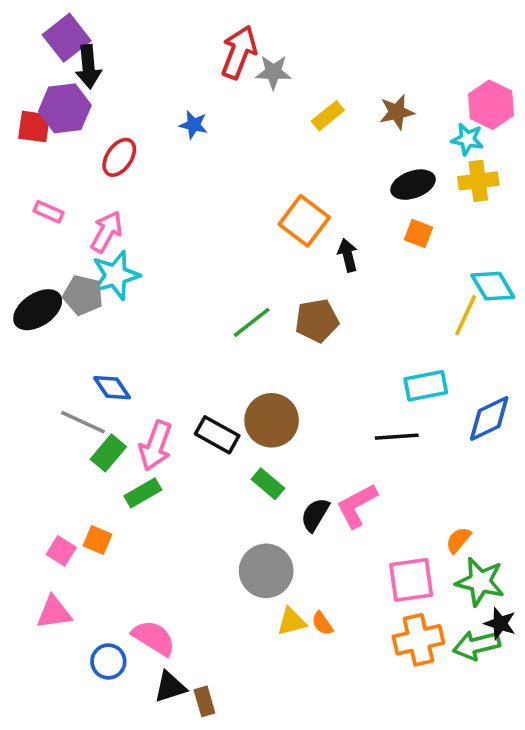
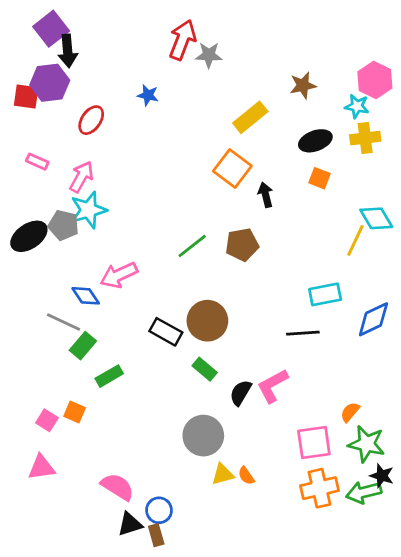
yellow rectangle: (328, 116) -> (250, 117), moved, size x1.4
pink arrow: (156, 446) -> (119, 275), moved, turned 45
blue circle: (108, 661) -> (159, 510), moved

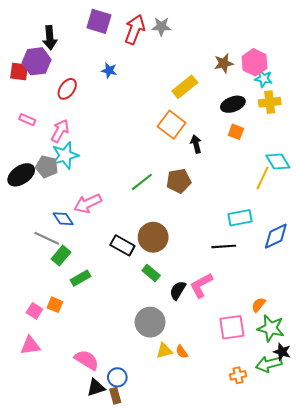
purple square: (51, 29) -> (99, 21), moved, turned -35
gray star: (209, 55) -> (161, 26), moved
pink hexagon: (375, 80) -> (254, 62), moved
orange cross: (320, 488) -> (238, 375), moved, size x0.6

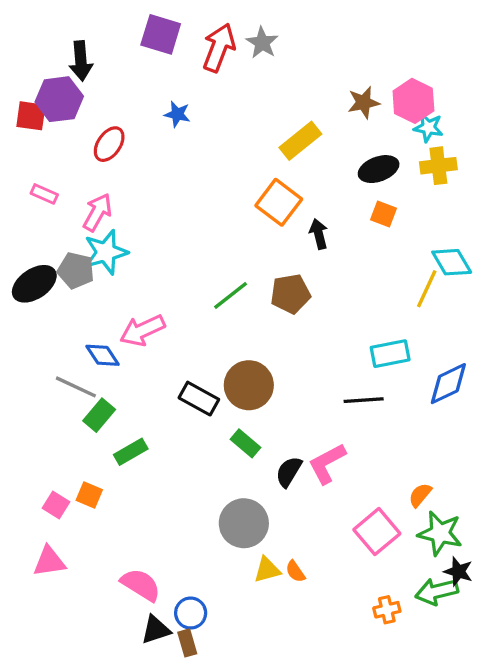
gray star: (161, 26) -> (262, 43), turned 30
pink square: (232, 327) -> (377, 532), turned -32

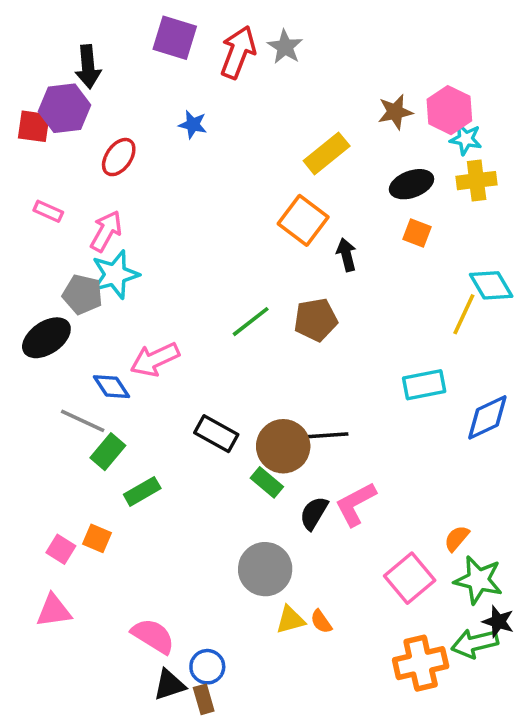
black ellipse: (34, 284) -> (46, 338), moved
brown circle: (249, 385) -> (283, 446), moved
black line: (364, 400) -> (327, 435), moved
orange cross: (387, 610) -> (421, 663), size x1.8

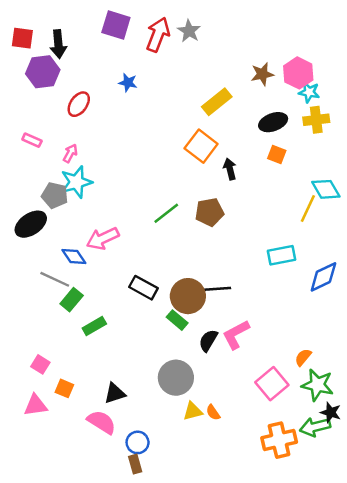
red square: (34, 126) -> (22, 38), moved
pink arrow: (106, 231) -> (70, 153), size x0.7
orange square: (97, 538) -> (64, 388), moved
black triangle: (169, 685) -> (115, 393), moved

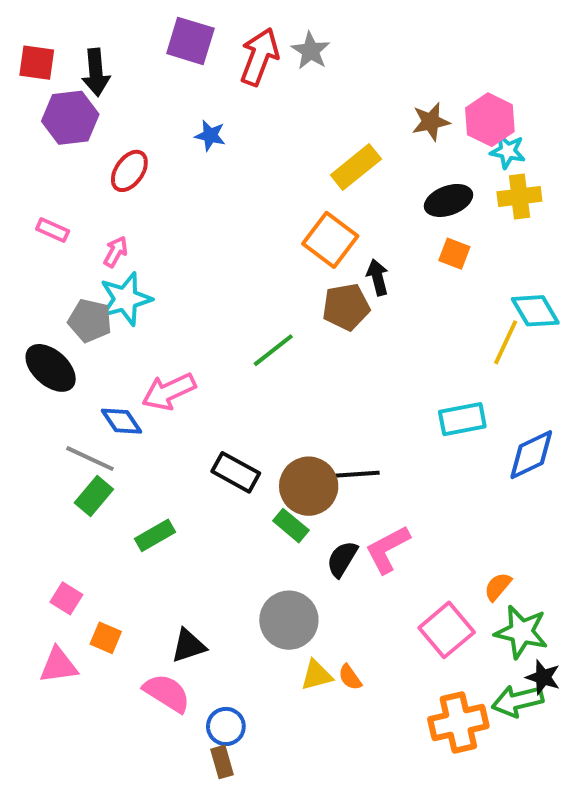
brown pentagon: (209, 212) -> (346, 307), moved
black ellipse: (31, 224) -> (51, 368), turned 76
green rectangle: (72, 300) -> (94, 496), moved

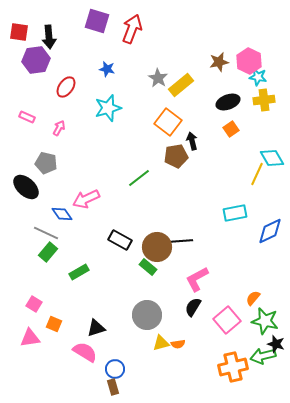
gray star: (311, 51) -> (158, 78), moved
orange square: (454, 254) -> (231, 129), turned 35
cyan star: (125, 299) -> (108, 108), moved
black semicircle: (342, 559) -> (193, 307), moved
orange semicircle: (350, 677) -> (178, 344), turned -64

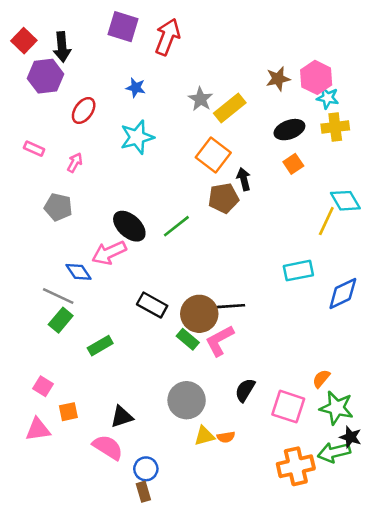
red square: (19, 32) -> (24, 41), turned 36
black ellipse: (26, 187) -> (129, 226), moved
pink L-shape: (197, 279) -> (220, 341), moved
pink square: (227, 320) -> (288, 407), turned -32
orange square: (54, 324) -> (68, 412), turned -35

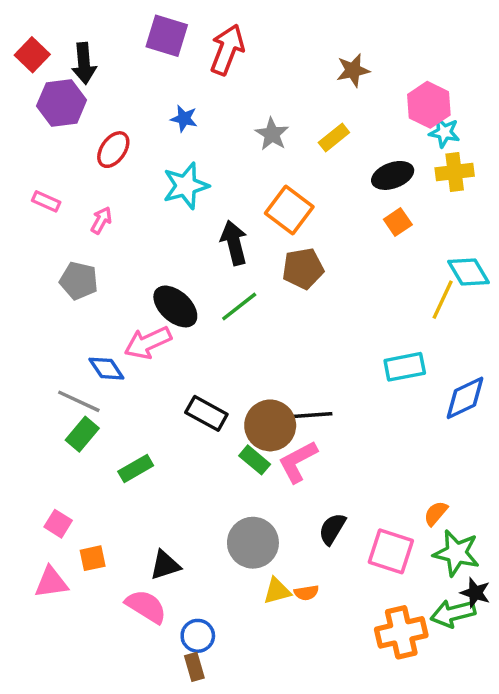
brown star: (278, 79) -> (353, 70), moved
yellow rectangle: (230, 108) -> (334, 138), moved, size x0.7
black arrow: (244, 179) -> (234, 243), moved, size x1.4

